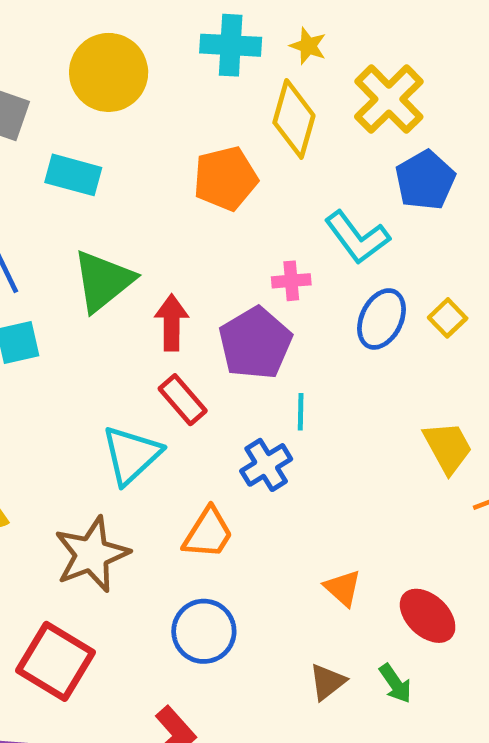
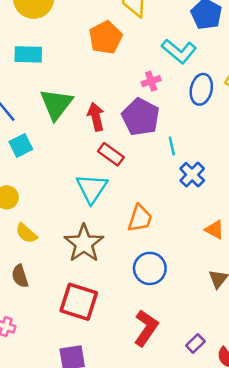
blue cross: (266, 465) -> (192, 175), moved

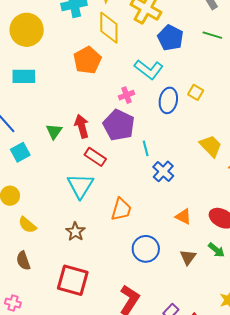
green triangle: (56, 104) -> (54, 131), moved, size x0.6
brown star: (84, 243) -> (75, 232), size x0.6
blue circle: (150, 268) -> (146, 249), moved

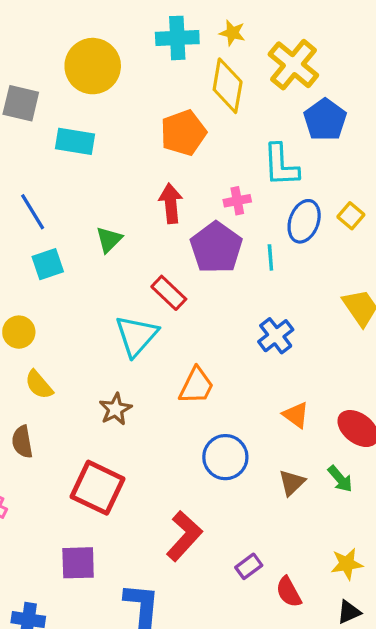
cyan L-shape: (149, 69) -> (281, 165), turned 40
red arrow: (82, 126) -> (171, 203), moved
cyan line: (146, 148) -> (270, 257), moved

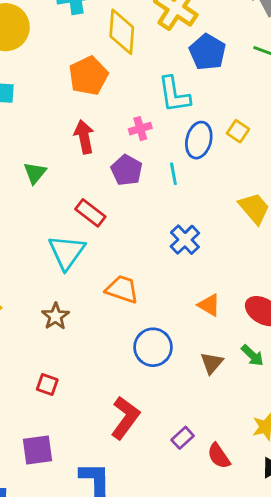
purple pentagon: (216, 248) -> (127, 170), size x0.7
orange trapezoid: (196, 386) -> (122, 289), turned -92
red square: (97, 488) -> (47, 385), size x0.5

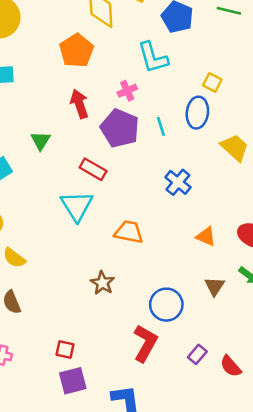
blue ellipse: (199, 140) -> (197, 113), moved
purple pentagon: (127, 170) -> (120, 128), size x1.4
brown star: (55, 316) -> (102, 283), moved
blue circle: (153, 347) -> (166, 305), moved
red square: (47, 385) -> (65, 349), moved

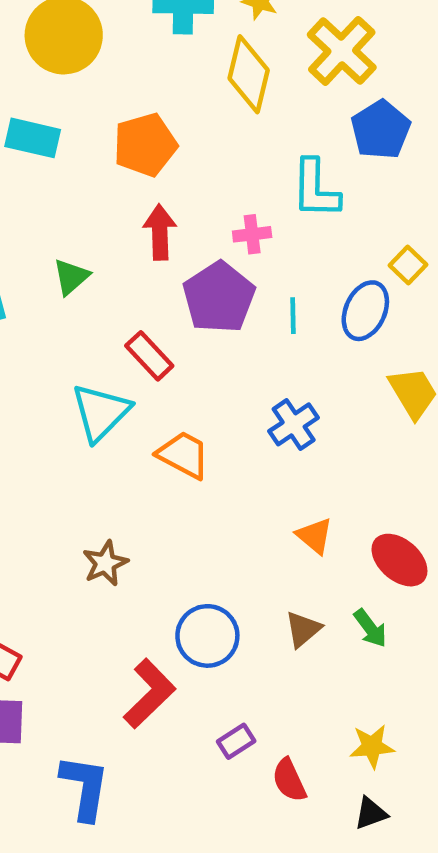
orange pentagon: (77, 51) -> (145, 145), moved
orange trapezoid: (129, 232) -> (183, 455), moved

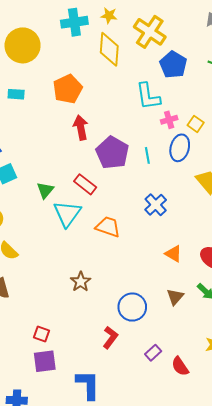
cyan rectangle: (33, 138) -> (16, 94), size x0.7
pink cross: (252, 234) -> (169, 120), moved
green triangle: (71, 277) -> (45, 190), moved
red L-shape: (149, 694) -> (110, 337), size x0.7

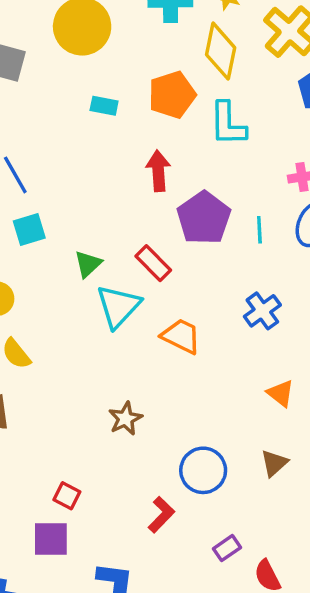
orange pentagon: (68, 89) -> (172, 95), moved
cyan rectangle: (16, 94) -> (104, 106), moved
cyan L-shape: (148, 96) -> (228, 124), moved
red square: (42, 334) -> (67, 496), moved

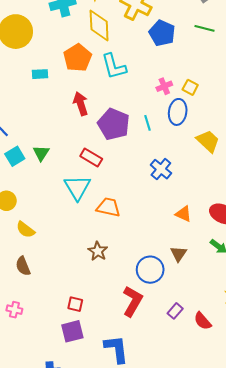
green triangle: (88, 264) -> (41, 153), moved
orange trapezoid: (181, 336) -> (108, 207), moved
brown triangle: (274, 463) -> (178, 254), moved
red L-shape: (161, 515) -> (132, 301), size x1.4

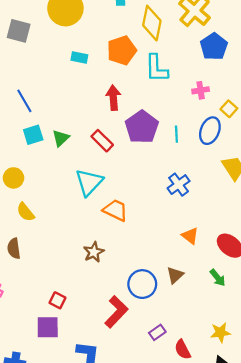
pink cross: (164, 86) -> (201, 90), moved
red rectangle: (91, 158) -> (102, 141), moved

